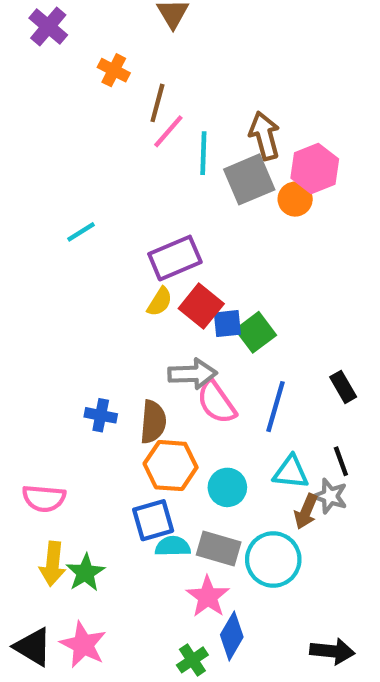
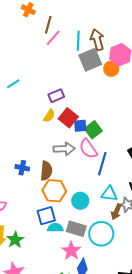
cyan line: (203, 153) -> (78, 41), moved
purple rectangle: (175, 258) -> (56, 96), size x0.7
pink semicircle: (216, 402) -> (88, 149), moved

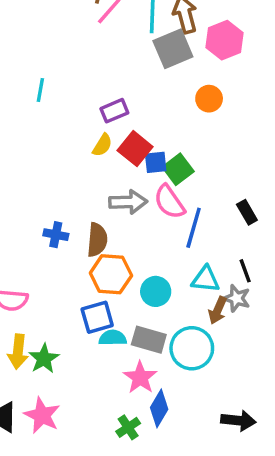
orange circle: (111, 69) -> (209, 99), moved
cyan line: (13, 84) -> (40, 90), turned -48

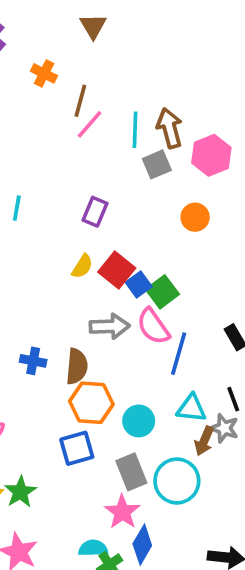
gray square: (173, 49) -> (157, 164), size x0.7
purple rectangle: (114, 111) -> (95, 212), moved, turned -44
blue square: (156, 162) -> (139, 284), turned -30
cyan semicircle: (113, 338) -> (93, 548), moved
gray rectangle: (149, 340) -> (131, 472), turned 52

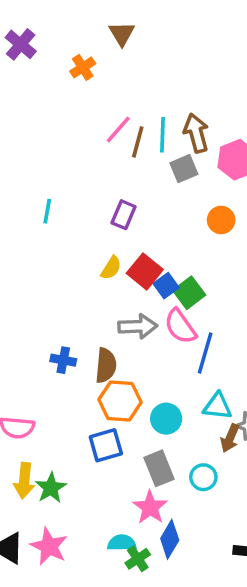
orange cross: (44, 73) -> (83, 67), moved, turned 30
brown line: (80, 101) -> (138, 142), moved
cyan circle: (177, 481) -> (203, 477), size x0.6

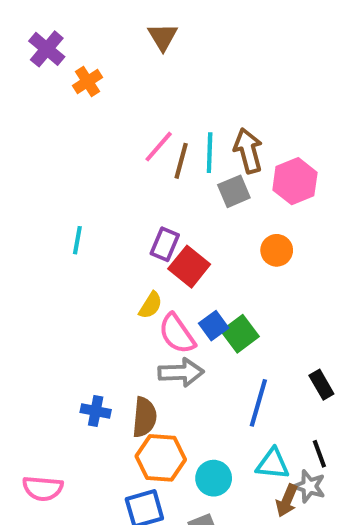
orange cross: (83, 67) -> (87, 81), moved
red square: (145, 271) -> (189, 267), moved
pink semicircle: (180, 326) -> (177, 334), moved

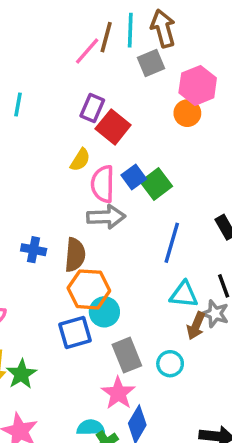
pink line: (159, 147) -> (87, 51), moved
pink hexagon: (295, 181) -> (198, 85), moved
pink semicircle: (177, 334) -> (103, 184), turned 36
cyan circle: (214, 478) -> (104, 312), moved

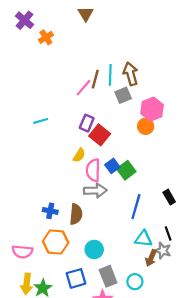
cyan line: (18, 104) -> (41, 121), turned 64
orange hexagon: (89, 289) -> (56, 242), moved
blue square: (75, 333) -> (76, 278), moved

